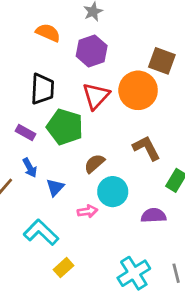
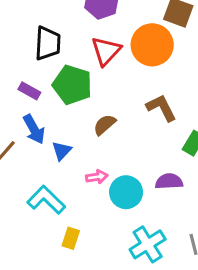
blue arrow: (30, 168) -> (34, 129), size x1.4
cyan circle: (113, 192) -> (126, 192), moved
yellow rectangle: (63, 268) -> (71, 238), turned -30

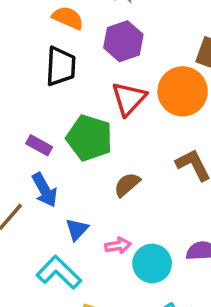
black trapezoid: (48, 43) -> (61, 66), moved
blue triangle: (62, 151) -> (77, 229), moved

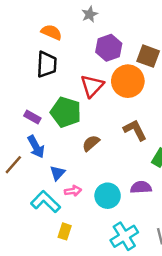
purple hexagon: (123, 41) -> (109, 48), moved
pink arrow: (118, 246) -> (73, 191), moved

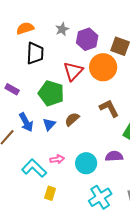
gray star: (90, 14) -> (62, 29), moved
orange semicircle: (51, 32) -> (25, 28), moved, turned -42
purple rectangle: (32, 117) -> (12, 89), moved
blue triangle: (57, 173) -> (49, 124), moved

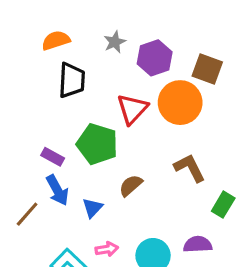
purple rectangle: (12, 89) -> (53, 157), moved
blue triangle: (49, 124) -> (92, 208), moved

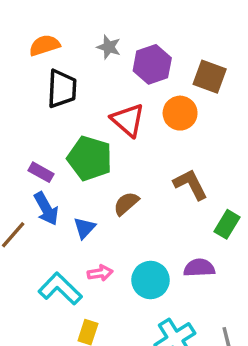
gray star: (115, 42) -> (109, 47), turned -30
orange circle: (180, 103) -> (180, 113), size x0.7
red triangle: (132, 109) -> (128, 120), turned -32

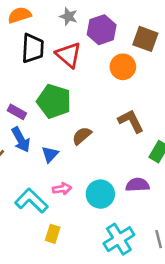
red triangle: (128, 120) -> (69, 55), moved

